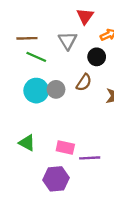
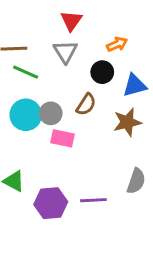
red triangle: (85, 16) -> (71, 21), moved
pink rectangle: (65, 147) -> (63, 138), moved
purple hexagon: (56, 179) -> (51, 203), moved

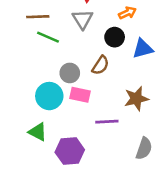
cyan circle: (26, 115) -> (49, 96), moved
brown star: (127, 122) -> (136, 99), moved
gray semicircle: (136, 181) -> (144, 149), moved
purple line: (93, 200) -> (107, 122), moved

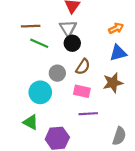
orange arrow: (127, 13) -> (116, 28), moved
black circle: (115, 37) -> (72, 43), moved
pink rectangle: (80, 95) -> (82, 91), moved
brown star: (136, 99) -> (113, 83), moved

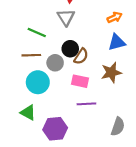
brown line: (31, 26) -> (31, 55), moved
black circle: (72, 43) -> (70, 49), moved

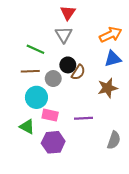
orange arrow: (115, 17) -> (111, 35), size x1.5
pink rectangle: (80, 81) -> (50, 115), moved

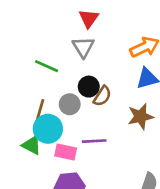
brown line: (30, 71) -> (40, 111), moved, turned -72
purple line: (84, 118) -> (94, 141), moved
green triangle: (27, 127) -> (32, 145), moved

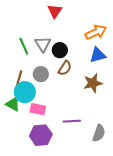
gray triangle: (83, 47) -> (43, 44), moved
green line: (47, 66) -> (24, 46), turned 42
black circle: (89, 87) -> (60, 50), moved
purple line: (94, 141) -> (72, 121), moved

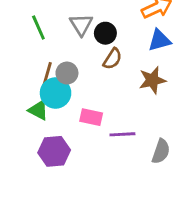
green line: (24, 46) -> (38, 27), moved
gray circle: (41, 74) -> (67, 73), moved
pink rectangle: (38, 109) -> (91, 117), moved
purple hexagon: (41, 135) -> (54, 151), moved

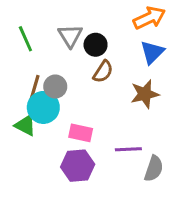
blue triangle: (159, 40) -> (152, 52), turned -30
purple line: (122, 134) -> (128, 149), moved
purple hexagon: (54, 151) -> (78, 166), moved

